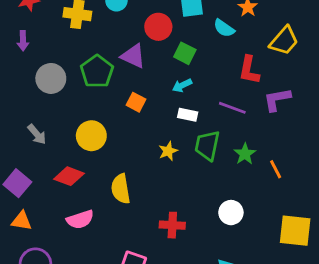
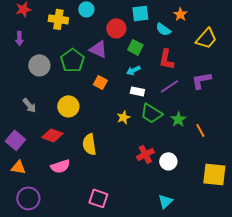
red L-shape: (249, 70) -> (166, 59), moved
purple line: (232, 108) -> (169, 86), turned -54
green trapezoid: (207, 145) -> (151, 113), turned -70
red cross: (172, 225) -> (145, 154), moved, turned -30

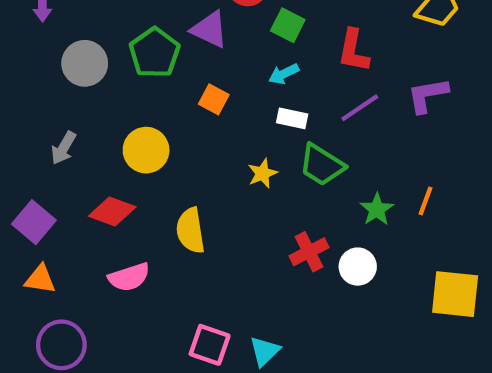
gray arrow: (29, 105) -> (64, 148), turned 70
green star: (178, 119) -> (377, 209), moved
orange line: (200, 130) -> (425, 201), turned 48
cyan triangle: (165, 201) -> (265, 351), moved

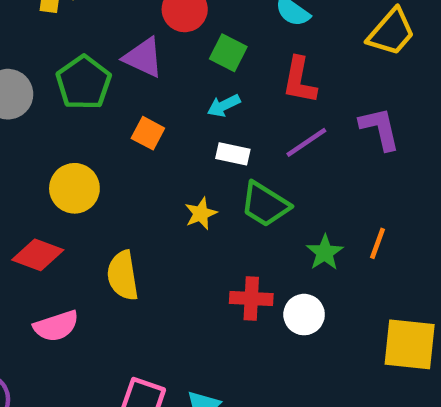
purple L-shape: (428, 95) -> (380, 129), turned 87
red cross: (309, 252) -> (251, 298), turned 30

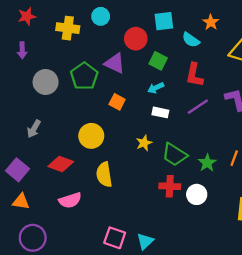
yellow circle: (74, 188) -> (91, 136), moved
green trapezoid: (265, 204) -> (174, 155), moved

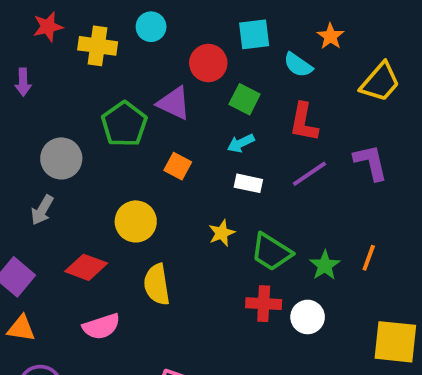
red star: (27, 16) -> (48, 27), moved
gray circle: (46, 82) -> (61, 158), moved

